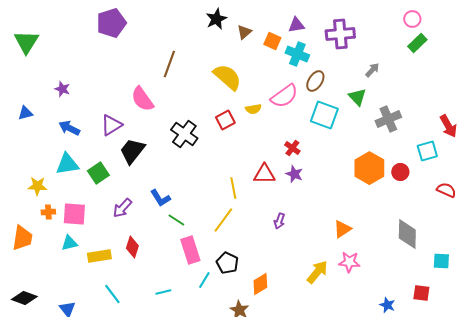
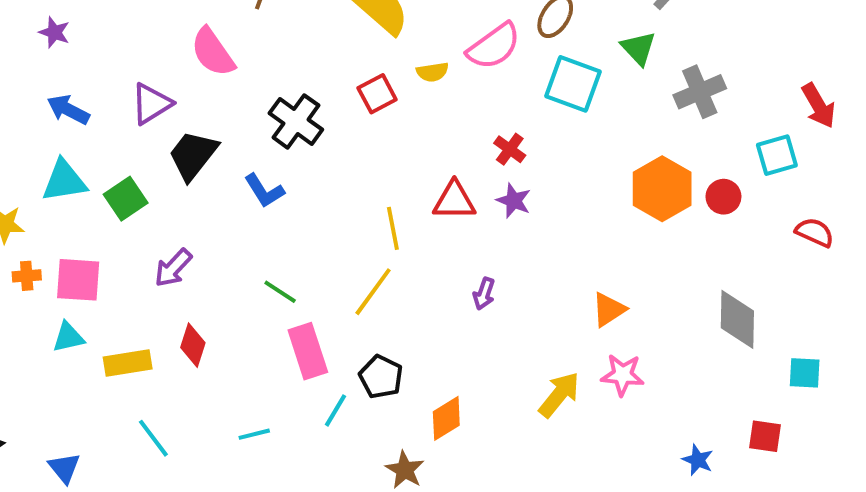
blue L-shape: (160, 198) -> (264, 191), moved

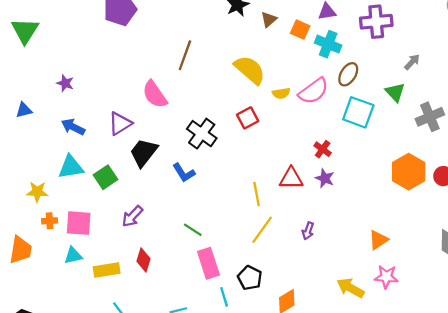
yellow semicircle: (432, 72) -> (281, 93), moved
yellow line: (373, 292) -> (262, 230), moved
yellow arrow: (559, 395) -> (350, 288), turned -100
cyan line: (335, 410) -> (224, 297), turned -48

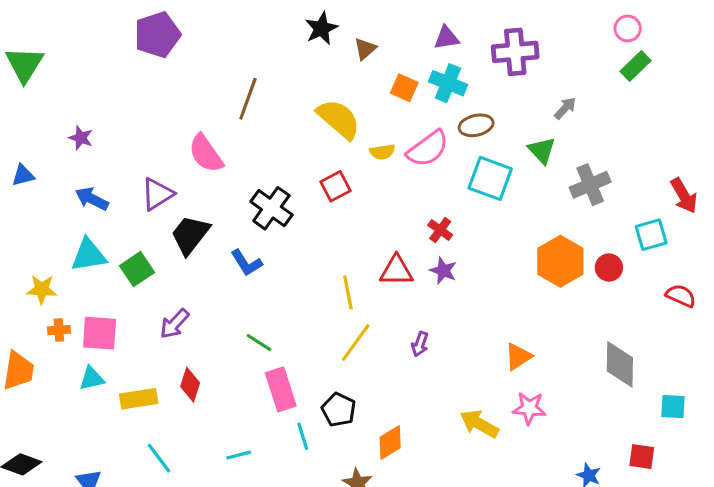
orange square: (300, 30) -> (404, 88), moved
brown ellipse: (348, 74) -> (476, 125), turned 45

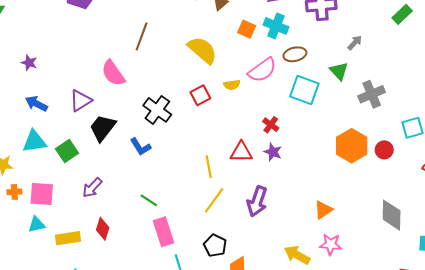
yellow semicircle: (382, 152) -> (232, 85), moved
purple arrow: (420, 344) -> (257, 201), size x1.8
black pentagon: (339, 410) -> (215, 246), moved

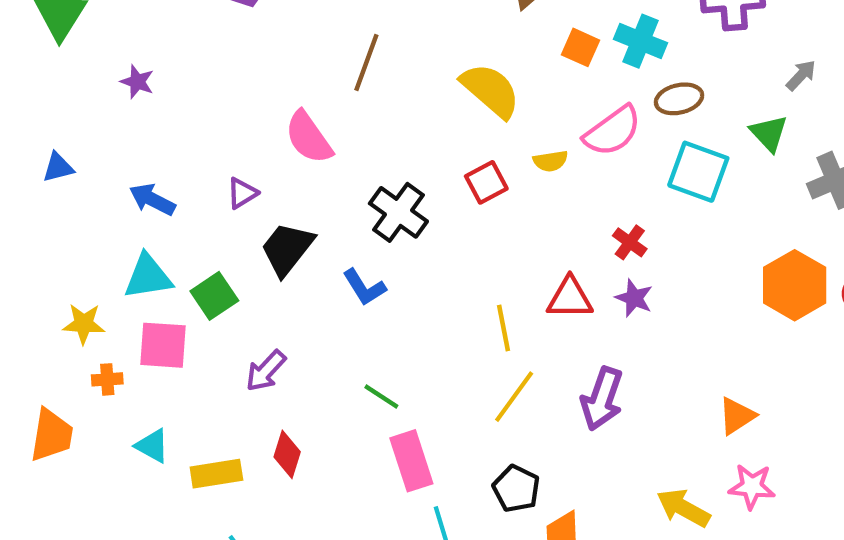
purple star: (29, 63) -> (137, 82), moved
purple triangle: (81, 101) -> (242, 193), size x0.7
pink square: (42, 194) -> (163, 345), moved
cyan triangle: (36, 224) -> (152, 446), turned 42

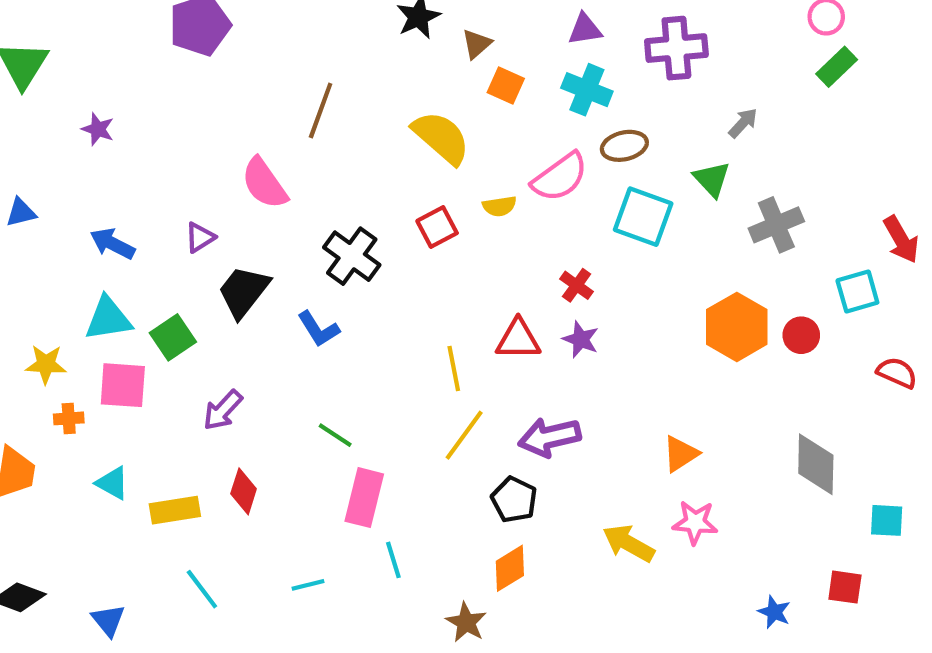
orange square: (581, 47) -> (506, 85), moved
purple arrow: (602, 399) -> (549, 437), turned 58
pink rectangle: (411, 461) -> (364, 498), turned 32
black pentagon: (516, 489) -> (514, 500), moved

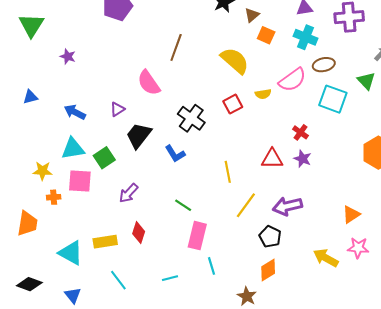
yellow line: (454, 369) -> (228, 172), moved
cyan triangle: (112, 483) -> (71, 253), moved, size x1.5

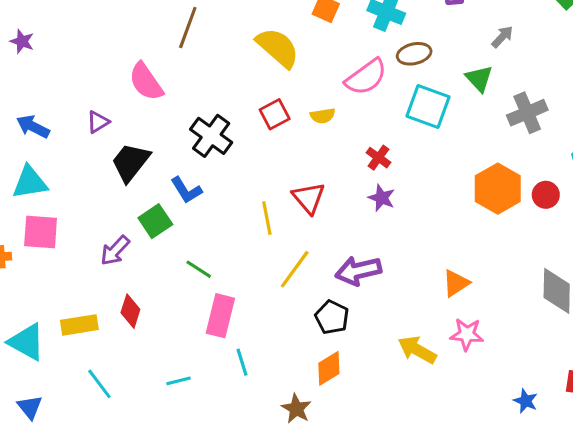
yellow semicircle: (263, 94) -> (323, 116), moved
green square: (104, 158) -> (155, 221), moved
red triangle: (272, 159) -> (309, 198), moved, turned 50

